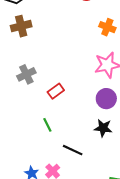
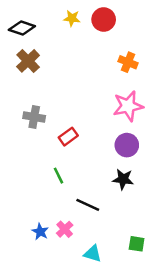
brown cross: (21, 26) -> (28, 61), turned -30
gray cross: (26, 74) -> (34, 117), turned 36

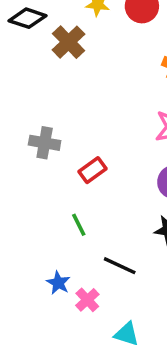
brown cross: (28, 61) -> (69, 42), moved
blue star: (40, 232) -> (58, 283), moved

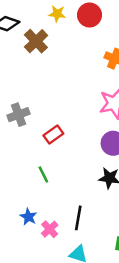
gray cross: (45, 143) -> (19, 115), turned -30
black line: (120, 266) -> (78, 218), moved, turned 75

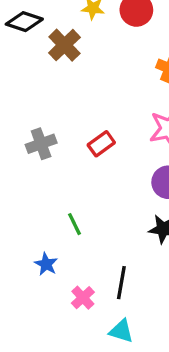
red rectangle: (53, 135) -> (101, 144), moved
blue star: (28, 217) -> (46, 264), moved

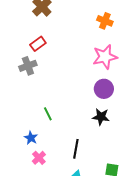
red rectangle: (101, 144) -> (38, 44), moved
pink cross: (83, 298) -> (39, 158), moved

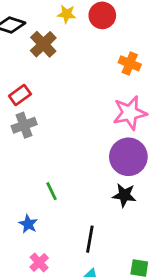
red rectangle: (38, 44) -> (20, 95), moved
purple circle: (104, 89) -> (128, 157), size x1.4
pink cross: (39, 158) -> (39, 262), moved

